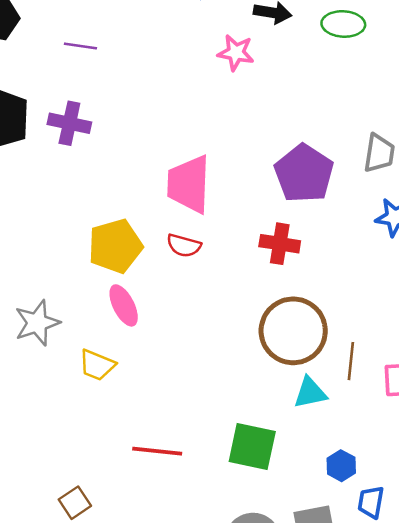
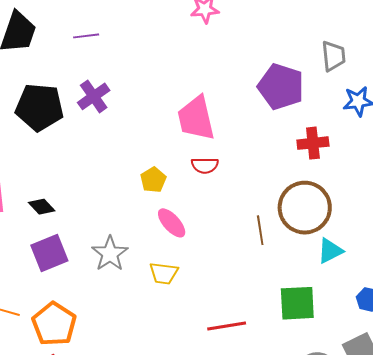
purple cross: (69, 123) -> (94, 96), turned -32
red cross: (280, 244) -> (313, 143), moved
yellow pentagon: (115, 246) -> (153, 180), size x0.6
brown line: (351, 361) -> (260, 230), moved

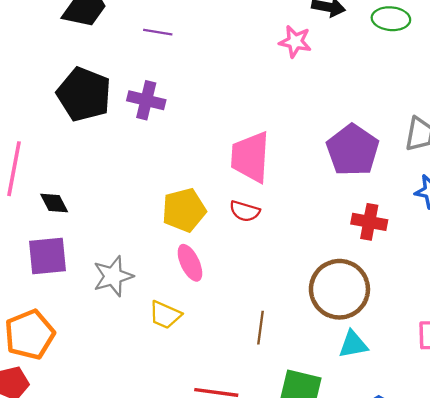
purple cross: (94, 96) -> (146, 100), turned 32
yellow pentagon: (153, 180) -> (184, 210), size x1.5
brown line: (260, 230) -> (261, 328), moved

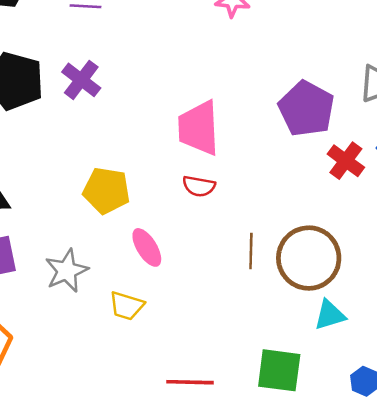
purple cross: (146, 100) -> (81, 80), turned 30
yellow pentagon: (184, 210) -> (106, 191), moved, turned 30
red cross: (369, 222) -> (346, 161), moved, turned 32
brown line: (261, 328) -> (251, 251), moved

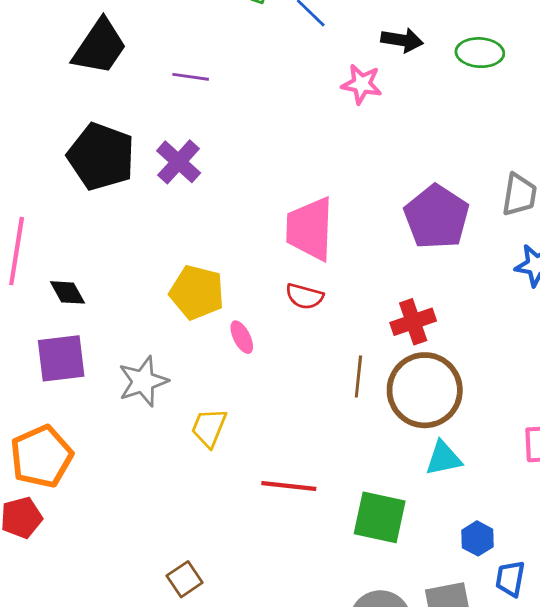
red cross: (346, 161) -> (413, 322), moved, turned 30
pink ellipse: (147, 247) -> (242, 337), moved, size x0.7
yellow trapezoid: (126, 306) -> (209, 428), turned 90
red line: (190, 382) -> (289, 486), moved

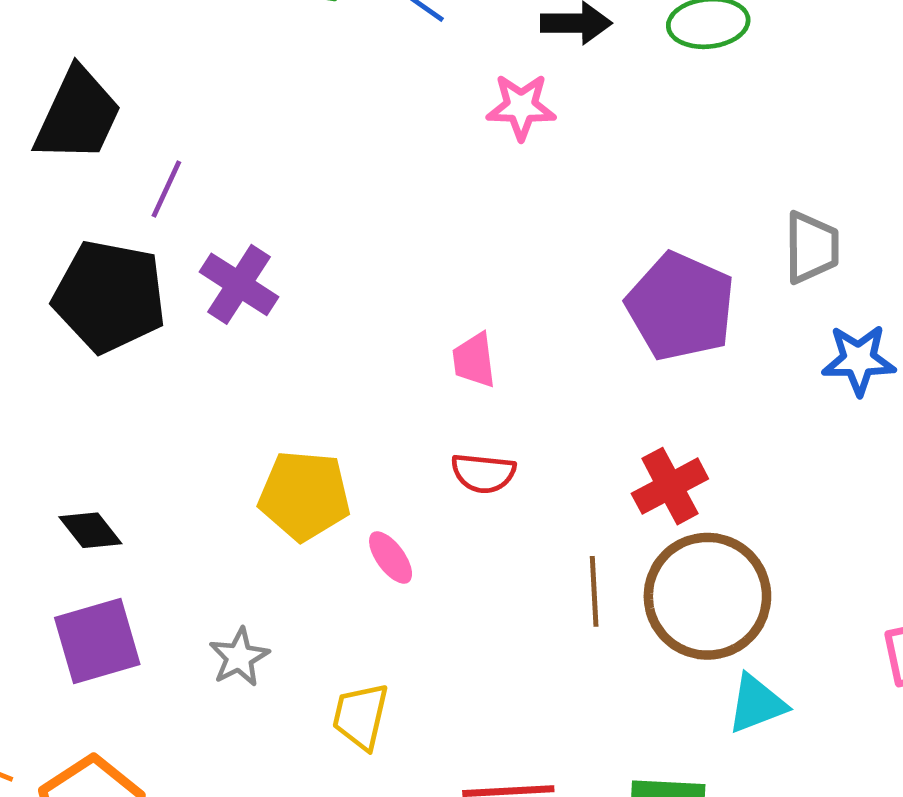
purple line: (191, 77) -> (166, 189), moved, turned -64
pink trapezoid: (310, 229) -> (474, 360), size x0.5
gray star: (143, 381) -> (239, 657), size x0.7

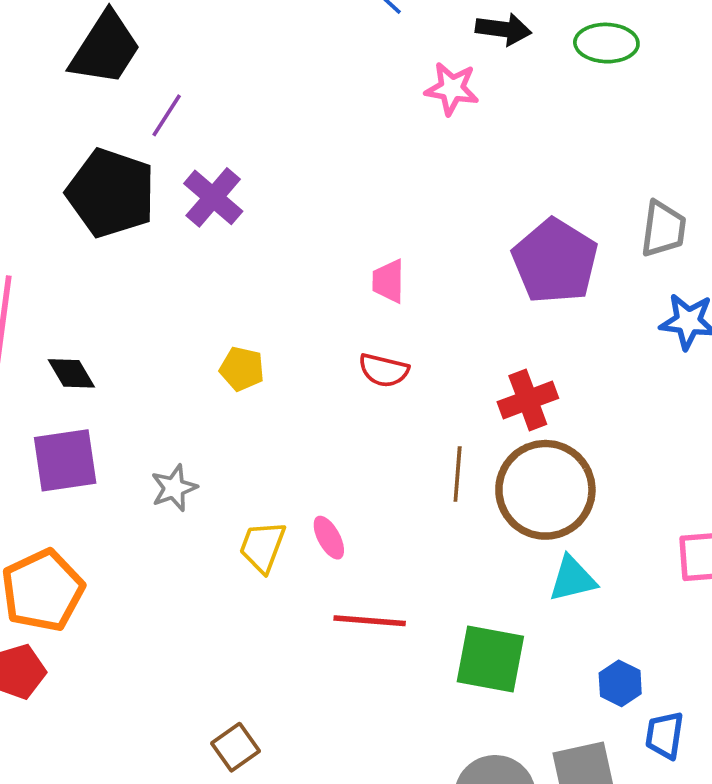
yellow pentagon: (304, 495) -> (242, 369), size x0.6
pink ellipse: (391, 558) -> (329, 538), moved

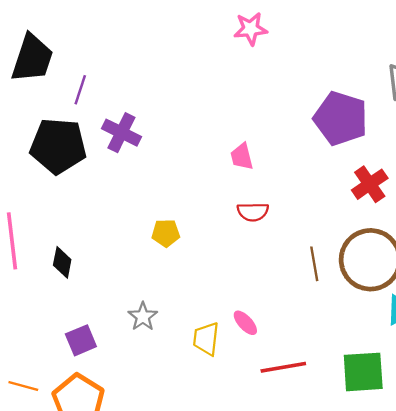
black diamond: (71, 373) -> (62, 262), turned 56
red cross: (528, 400) -> (370, 184), moved
purple square: (65, 460) -> (81, 340), moved, size x0.7

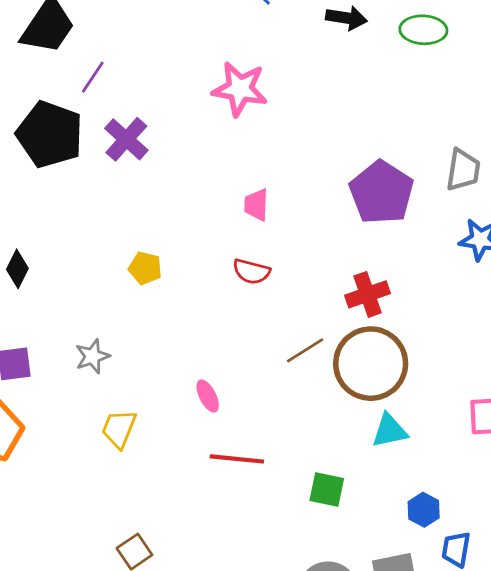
pink star: (251, 29) -> (240, 89), moved, size x1.4
red cross: (370, 184) -> (368, 294), moved
brown line: (314, 264) -> (305, 350), turned 52
yellow trapezoid: (206, 339) -> (119, 429), moved
green square: (363, 372) -> (327, 489), size x0.7

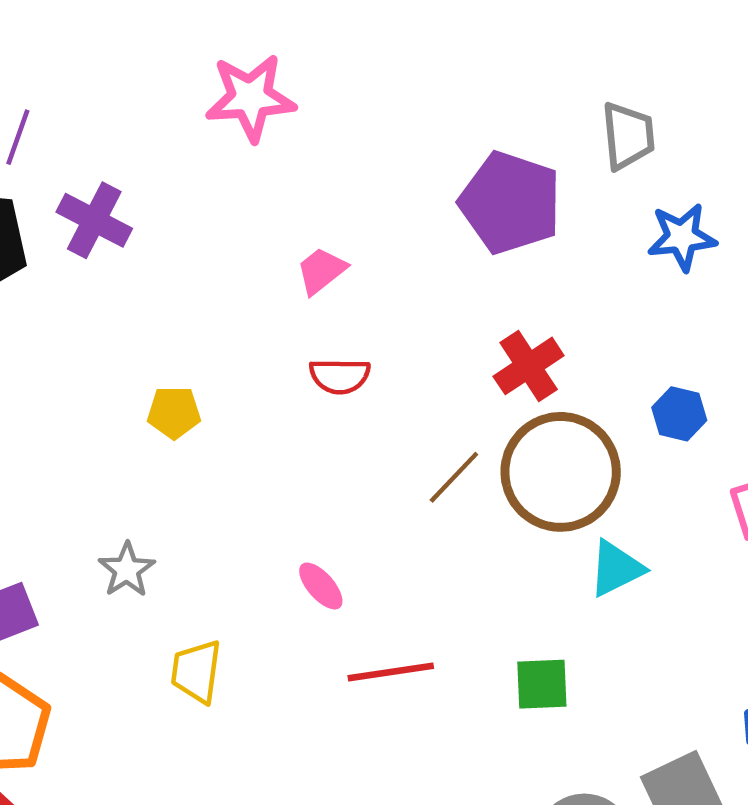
pink trapezoid: (256, 205) -> (321, 271), turned 64
blue hexagon: (424, 510) -> (679, 414), moved

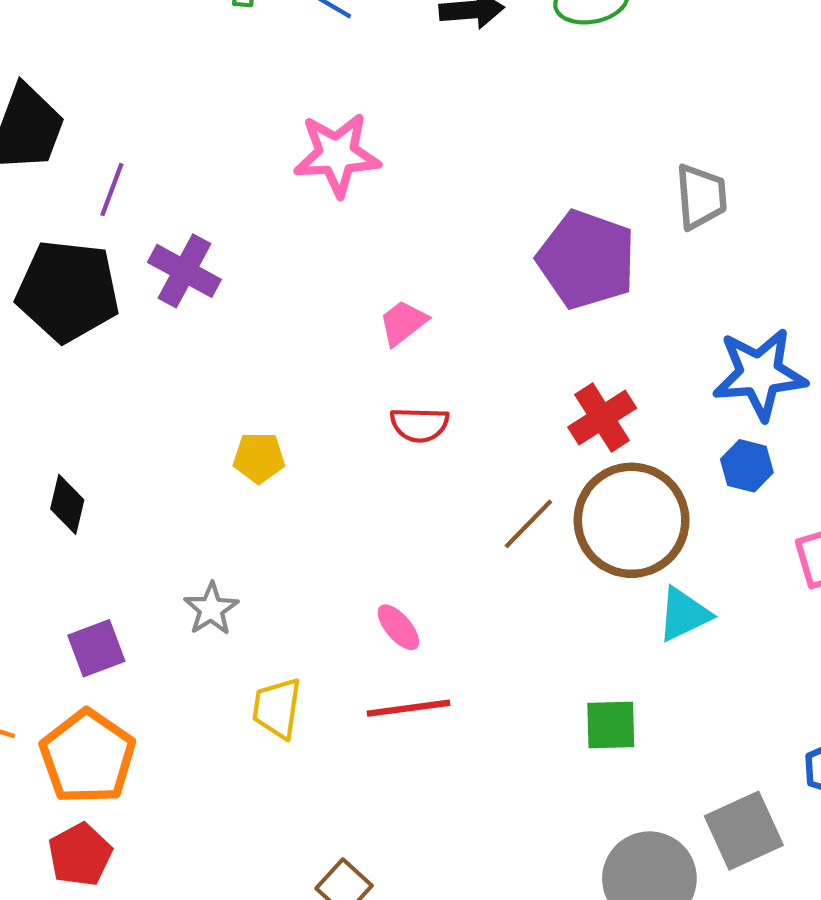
blue star: (682, 237) -> (760, 374), moved, size x1.4
red line: (391, 672) -> (408, 708), moved

